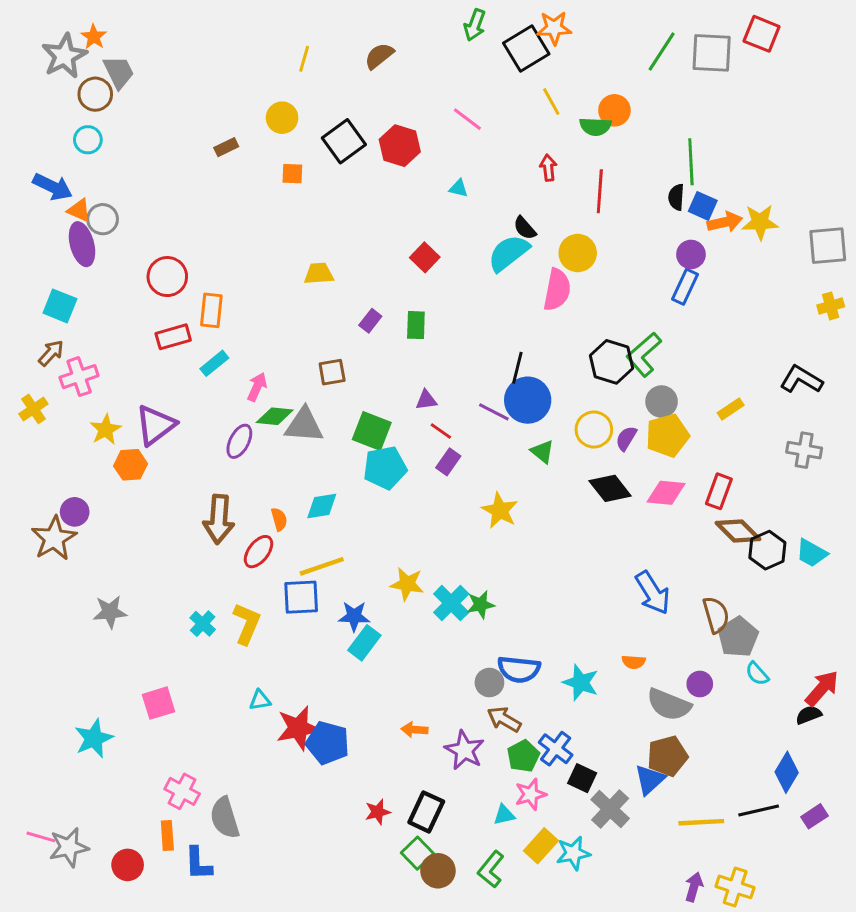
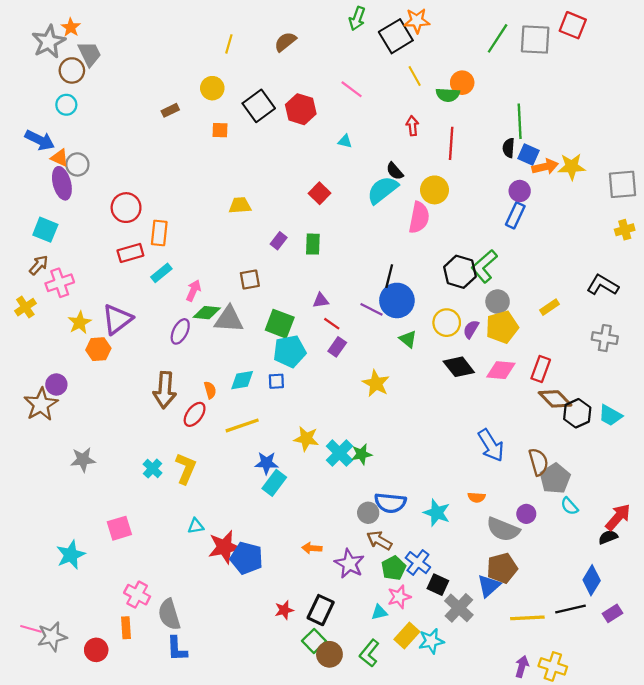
blue square: (301, 597) -> (276, 381), moved, size x0.6
blue L-shape: (198, 863) -> (177, 649), moved

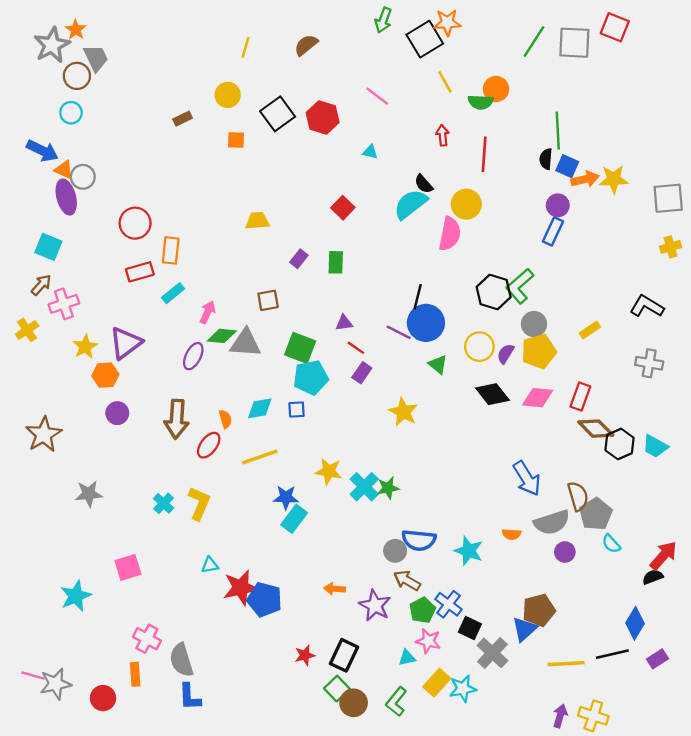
purple circle: (56, 385) -> (117, 413), moved
gray semicircle: (503, 529) -> (552, 522), moved, turned -40
pink star: (399, 597) -> (428, 641), turned 30

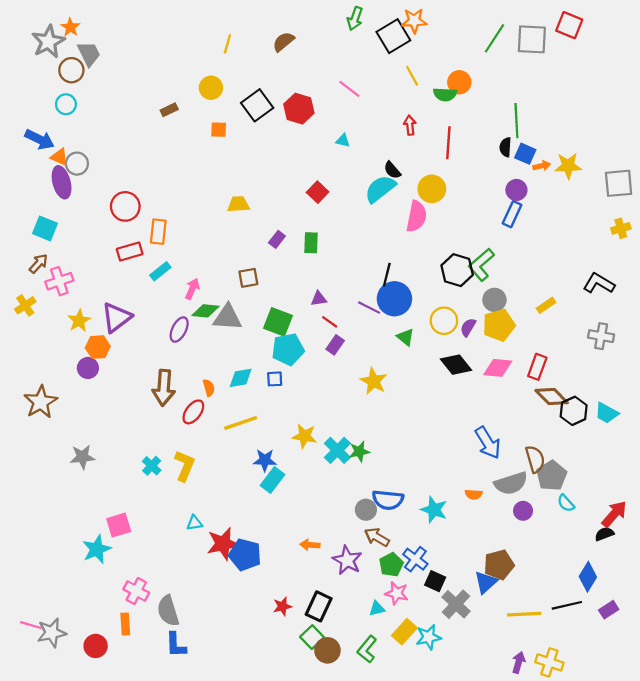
orange arrow: (585, 179) -> (542, 166), size x0.7
purple circle: (117, 413) -> (88, 368), moved
cyan star: (76, 596) -> (97, 549), moved

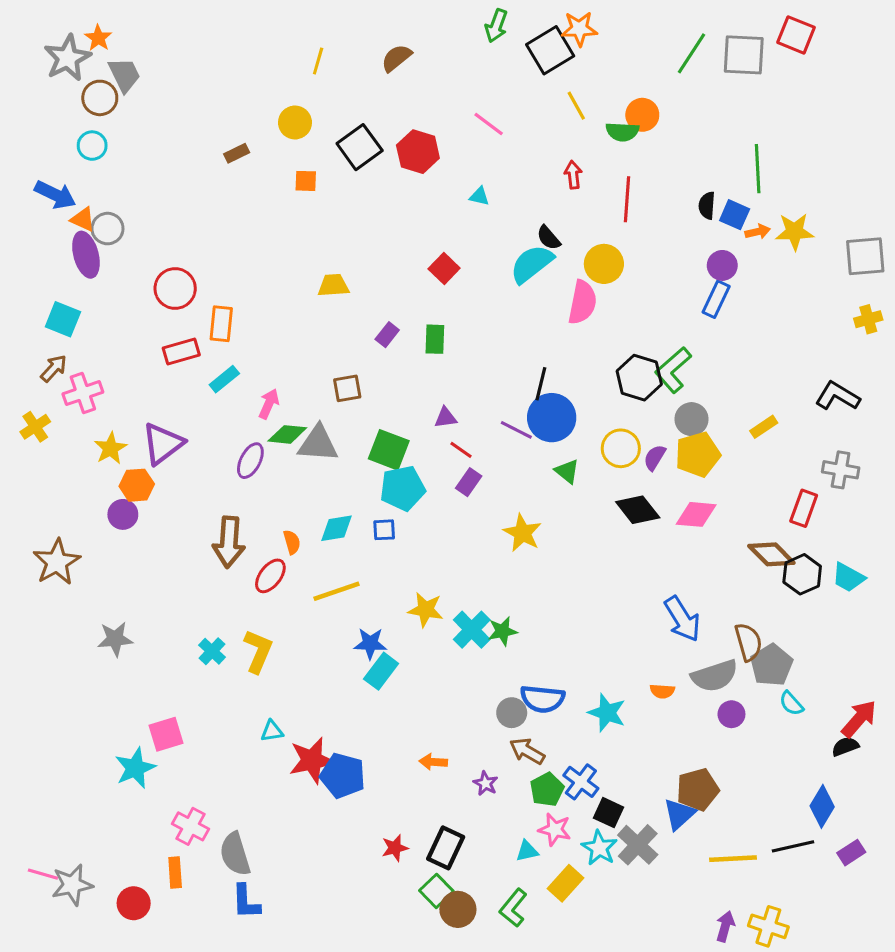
green line: (516, 121) -> (758, 169), moved
red rectangle: (537, 367) -> (804, 508), moved
purple star: (347, 560) -> (486, 783), size x0.6
cyan star: (429, 637) -> (599, 848), moved, turned -30

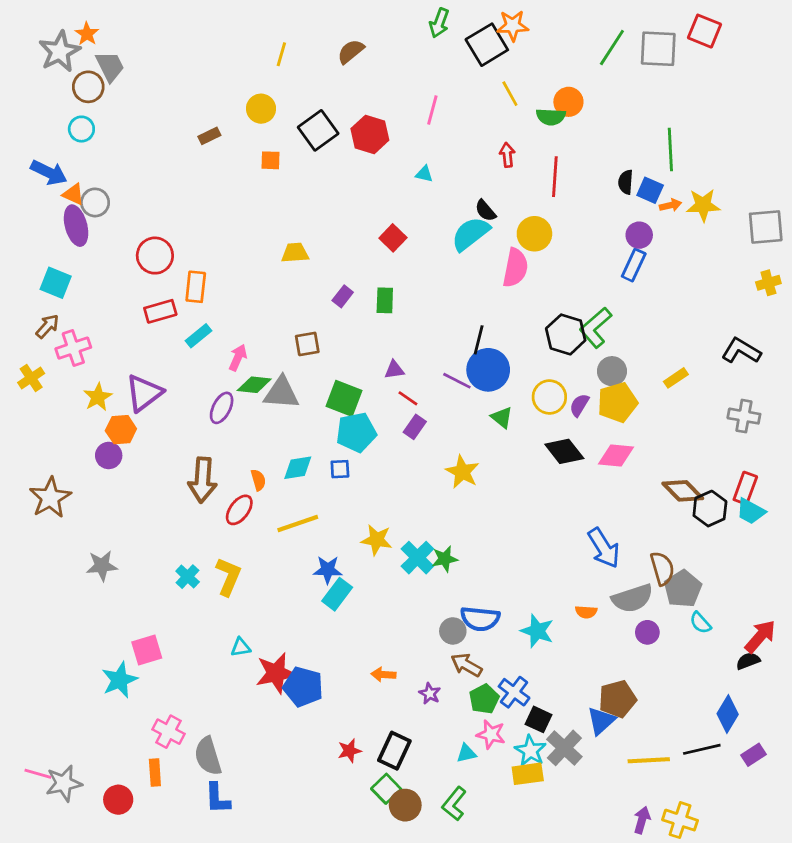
pink line: (489, 124) -> (432, 110), turned 68
red rectangle: (804, 508) -> (745, 488), moved
yellow rectangle: (565, 883) -> (528, 774), moved, turned 40

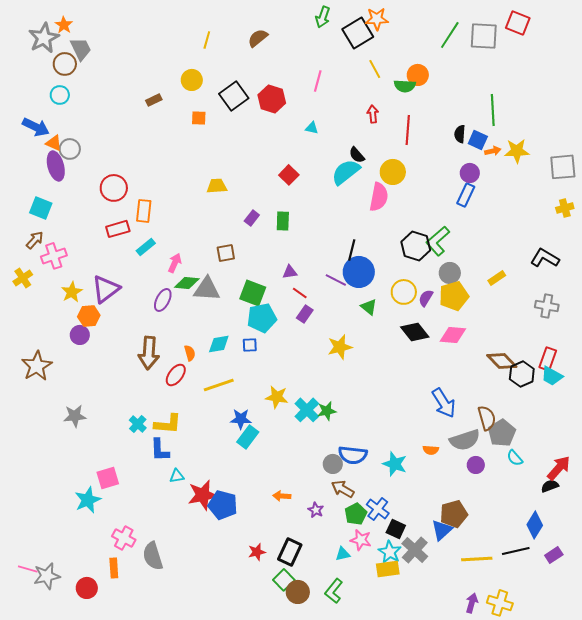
yellow star: (462, 472) -> (340, 347), turned 30
yellow L-shape: (228, 577) -> (168, 424), turned 72
blue L-shape: (217, 798) -> (160, 450), moved

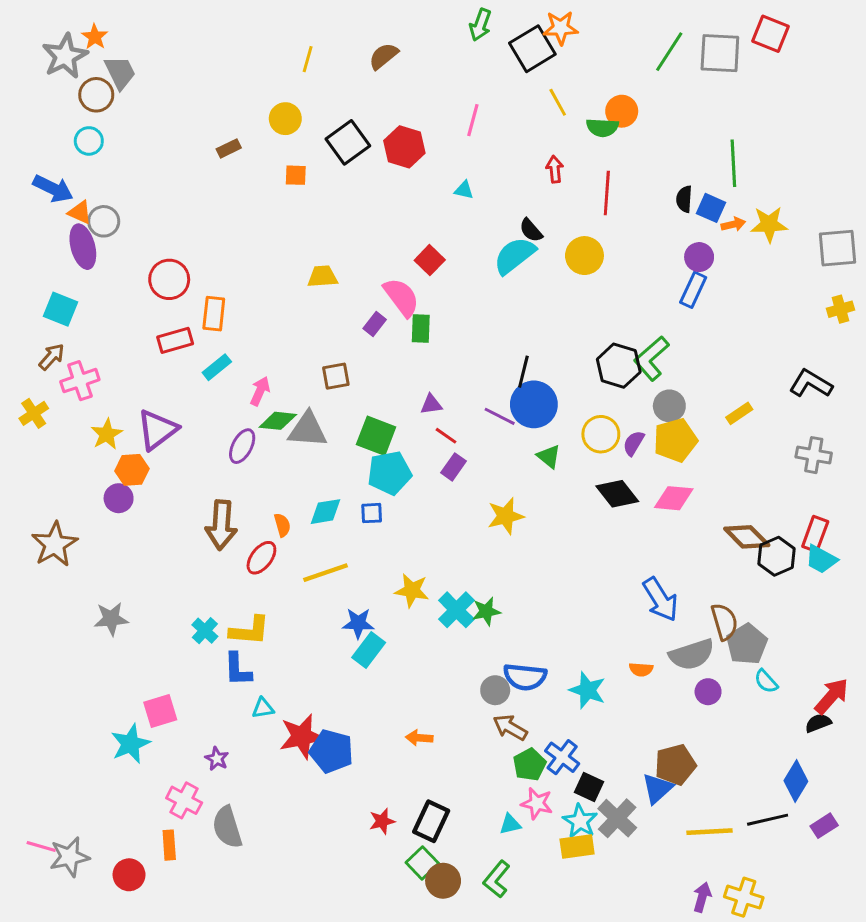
pink semicircle: (379, 197) -> (401, 297), moved, turned -48
purple star: (316, 510) -> (217, 759), moved

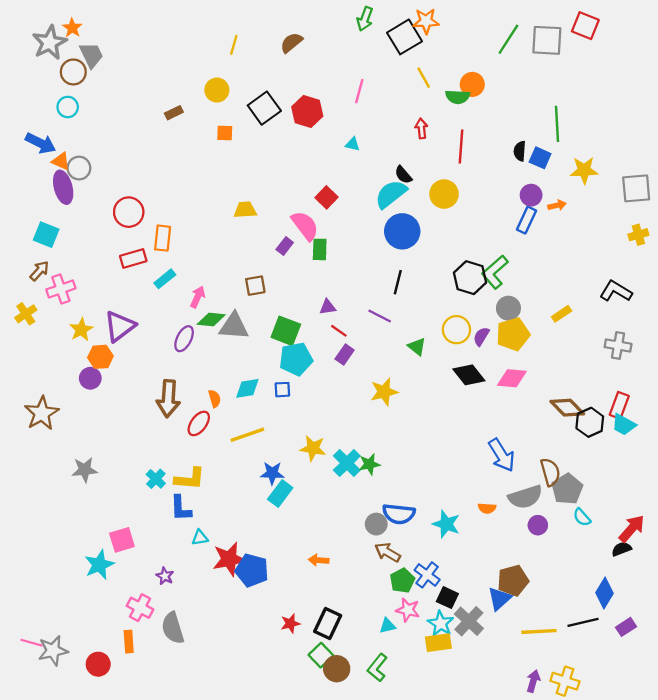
orange arrow: (733, 224) -> (557, 205), moved
blue circle: (534, 404) -> (402, 231), moved

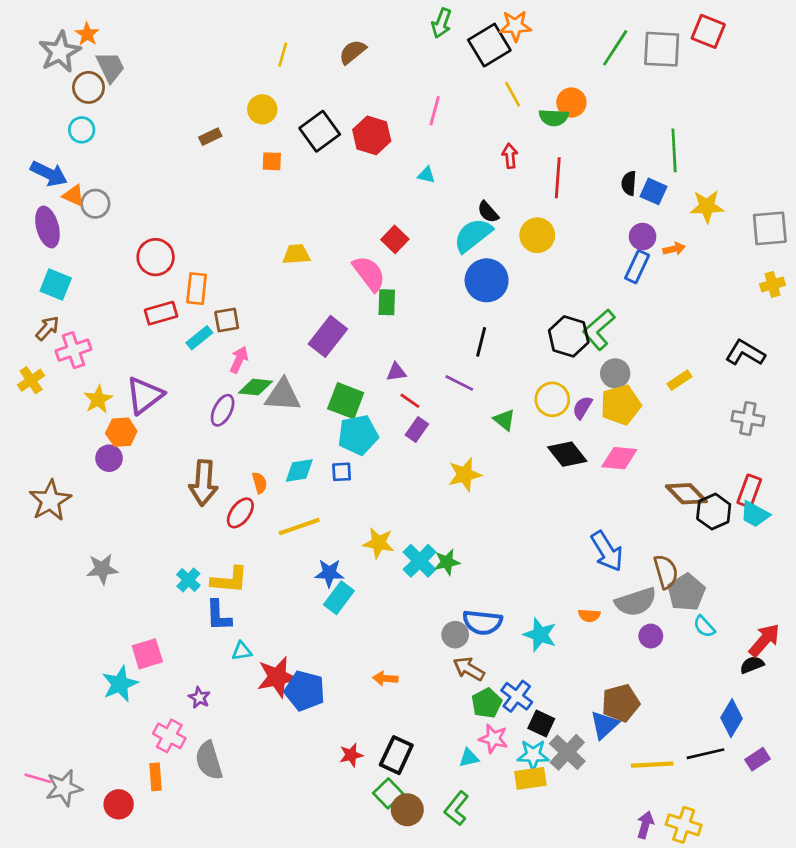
purple ellipse: (63, 187) -> (47, 227), moved
purple rectangle: (285, 246) -> (328, 336), moved, size x1.8
brown square: (255, 286) -> (227, 320), moved
cyan star: (441, 623) -> (533, 755), turned -30

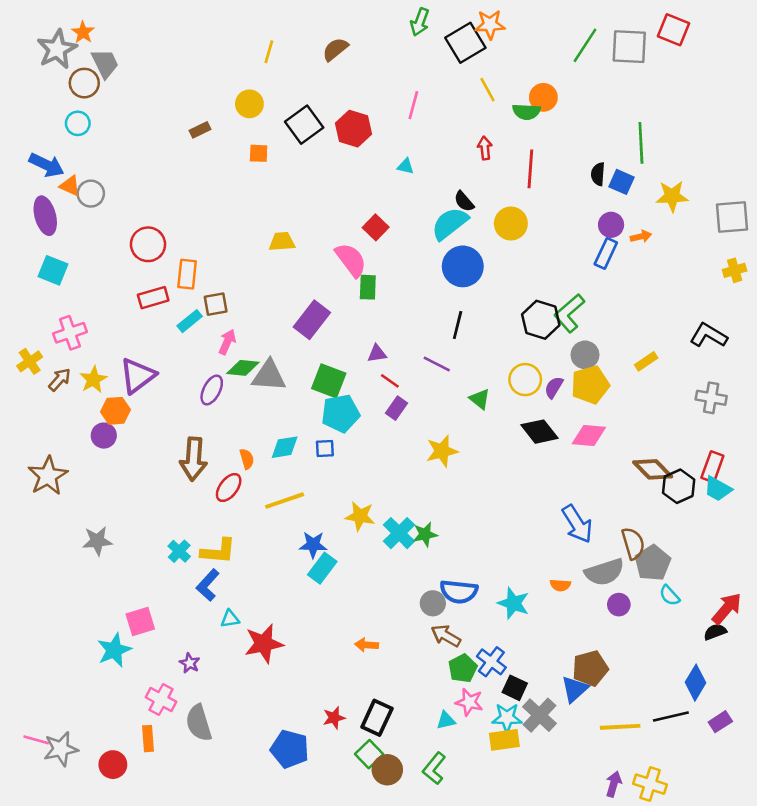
brown arrow: (47, 328) -> (60, 380), moved
blue L-shape: (218, 616) -> (208, 585), turned 44
blue pentagon: (305, 691) -> (290, 749), moved

